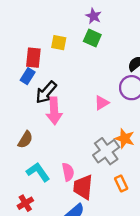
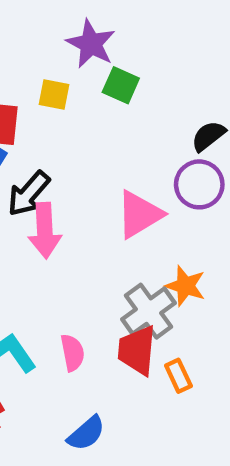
purple star: (93, 16) -> (91, 44), moved, size x1.5
pink triangle: (102, 103) -> (139, 214), size x1.6
red trapezoid: (83, 187) -> (137, 350), moved

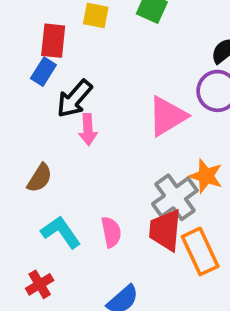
pink arrow: (45, 231) -> (88, 130), size x0.7
orange rectangle: (178, 376) -> (200, 251), size x1.6

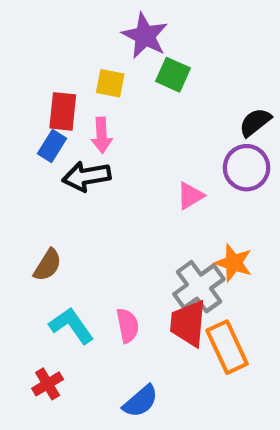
black arrow: (74, 99) -> (86, 176), turned 39
pink triangle: (167, 116) -> (190, 196), size x0.6
pink arrow: (88, 130) -> (102, 135), moved

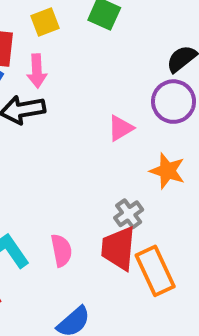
yellow square: (110, 83) -> (45, 22), turned -32
orange star: (234, 263) -> (167, 171), moved
gray cross: (199, 287) -> (129, 214), size x0.6

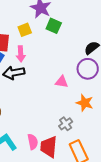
pink triangle: (120, 128) -> (62, 82), turned 40
red trapezoid: (118, 248) -> (49, 147), moved

